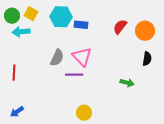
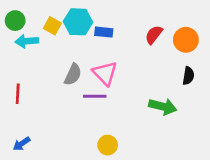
yellow square: (31, 14) -> (52, 26), moved
green arrow: (127, 83) -> (163, 107), size x1.5

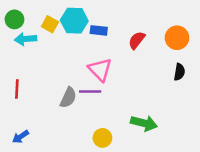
red semicircle: (154, 35) -> (137, 40), moved
gray semicircle: (73, 74) -> (68, 98), moved
green arrow: (163, 107) -> (144, 123), moved

